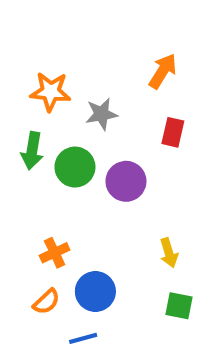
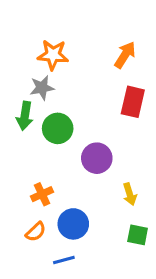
orange star: (50, 92) -> (53, 55), moved
gray star: (102, 114) -> (42, 88), moved
red rectangle: (173, 132) -> (133, 102), size x1.4
purple circle: (126, 181) -> (97, 158), moved

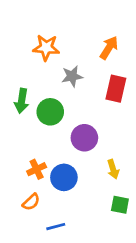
gray star: (42, 88) -> (72, 76), moved
blue circle: (73, 224) -> (64, 177), moved

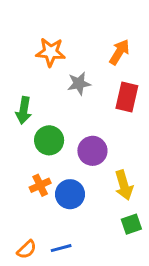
green circle: (50, 112) -> (49, 140), moved
yellow arrow: (113, 169) -> (124, 185), size x1.4
orange semicircle: (31, 202) -> (27, 250), moved
green square: (120, 205) -> (131, 224), turned -30

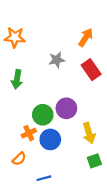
orange star: (51, 52) -> (15, 37), moved
red rectangle: (127, 97) -> (91, 70), turned -48
green circle: (49, 140) -> (43, 115), moved
orange semicircle: (27, 250) -> (19, 159), moved

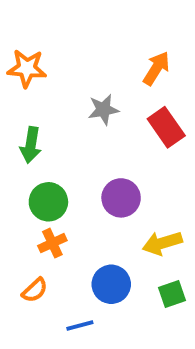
green circle: (43, 115) -> (48, 202), moved
yellow arrow: (89, 133) -> (162, 243), turned 90
blue circle: (50, 139) -> (111, 284), moved

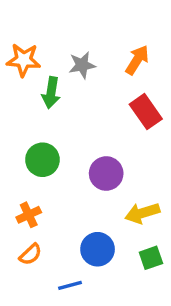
gray star: (103, 110) -> (82, 65), moved
green arrow: (31, 145) -> (51, 93), moved
green circle: (48, 202) -> (42, 160), moved
orange cross: (52, 243) -> (29, 215), moved

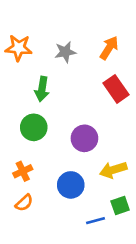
green arrow: (51, 93) -> (42, 89), moved
blue circle: (98, 249) -> (71, 185), moved
blue line: (70, 285) -> (95, 221), moved

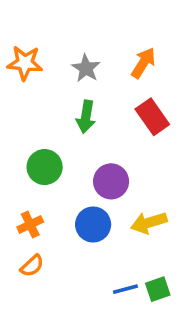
gray star: (65, 52) -> (86, 68), turned -30
green arrow: (42, 89) -> (86, 117), moved
blue circle: (71, 185) -> (93, 224), moved
green square: (120, 206) -> (158, 289), moved

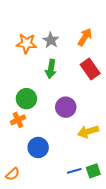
orange star: (25, 63) -> (26, 43), moved
orange cross: (30, 224) -> (18, 120), moved
blue circle: (93, 224) -> (38, 148), moved
orange semicircle: (32, 266) -> (13, 174), moved

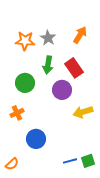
red rectangle: (90, 69) -> (74, 68), moved
green circle: (26, 99) -> (25, 83), moved
purple circle: (66, 107) -> (62, 90), moved
yellow arrow: (88, 132) -> (83, 112), moved

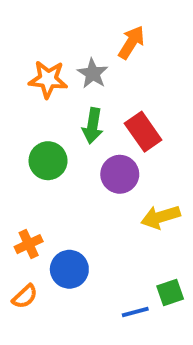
orange arrow: (80, 35) -> (131, 42), moved
orange cross: (17, 113) -> (29, 244), moved
green square: (88, 161) -> (170, 293), moved
orange semicircle: (12, 164) -> (25, 296), moved

